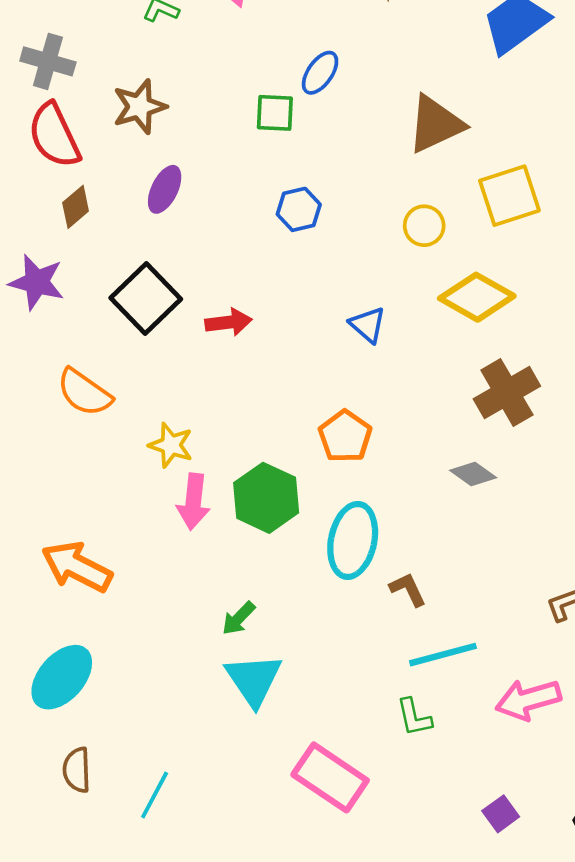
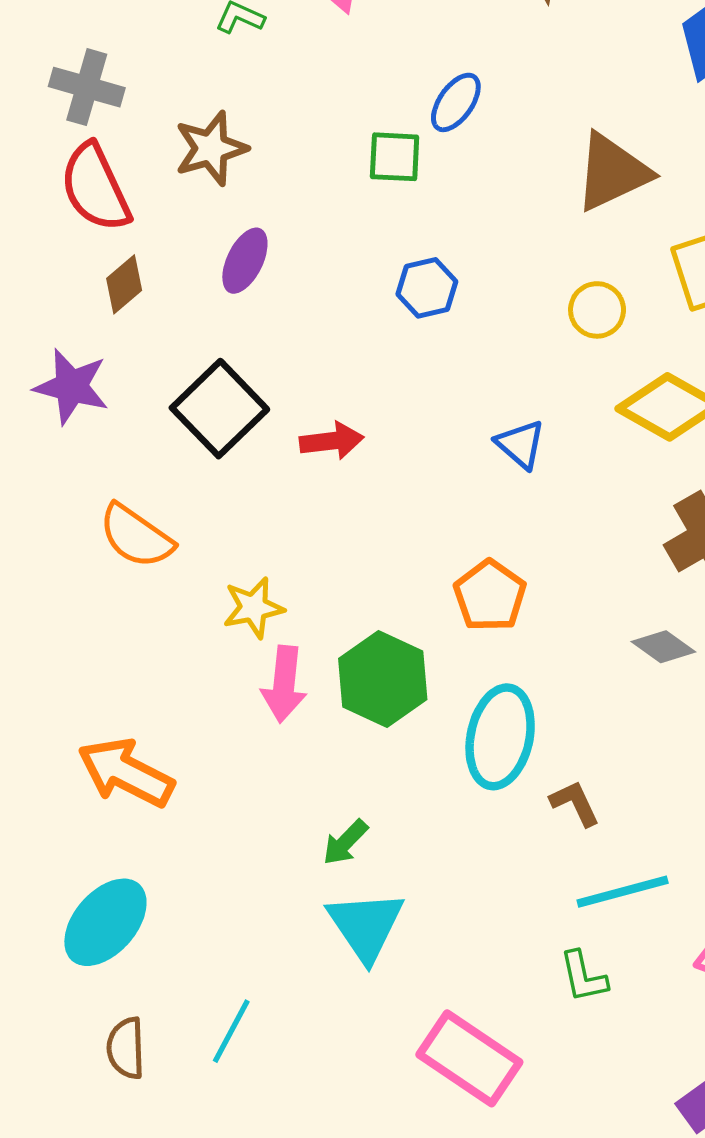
yellow star: (171, 445) -> (253, 608), turned -30
cyan line: (155, 795) -> (231, 1031), moved

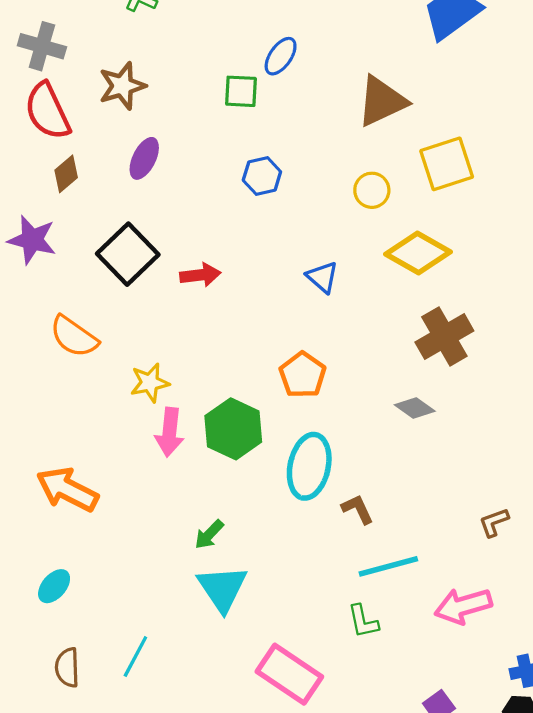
cyan ellipse: (105, 922) -> (54, 586), size x0.6

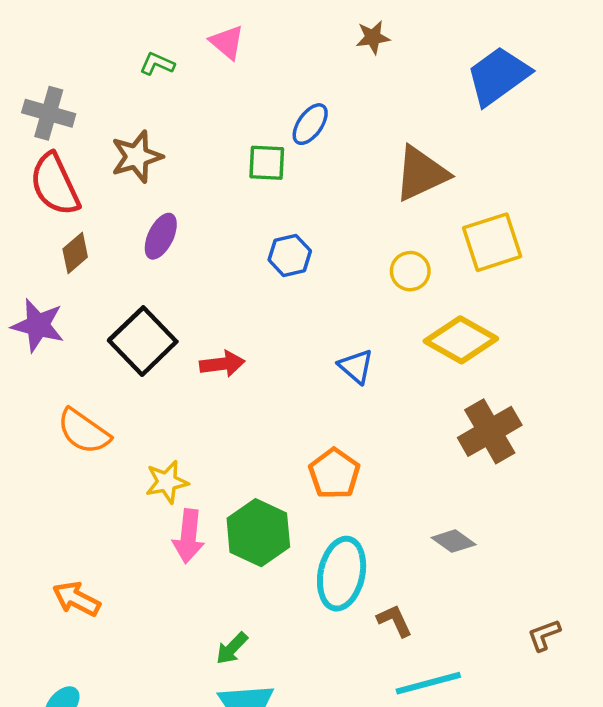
gray diamond: (415, 408) -> (454, 541), moved
orange arrow: (67, 489) -> (76, 599), size x0.7

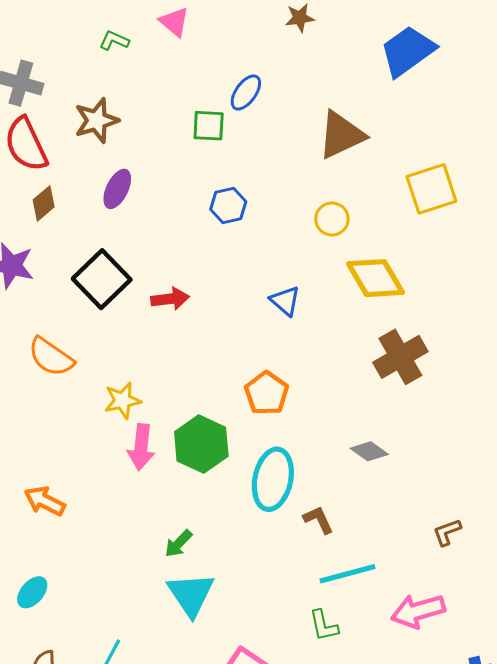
yellow square: (492, 242) -> (431, 189), moved
yellow diamond: (461, 340) -> (375, 278), turned 30

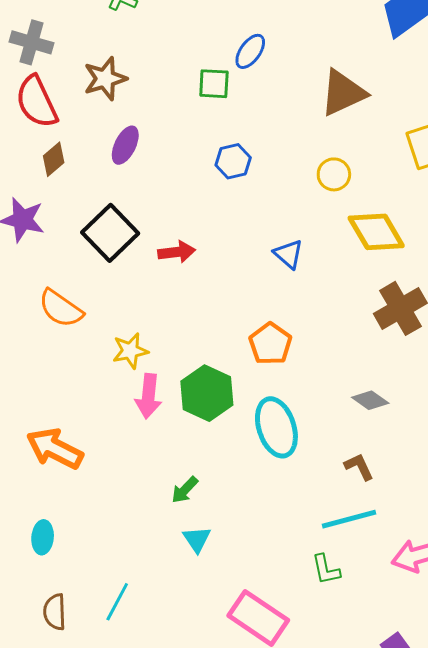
cyan ellipse: (273, 479) -> (276, 427), turned -30
orange arrow: (45, 501) -> (55, 449), size x1.4
brown L-shape: (318, 520) -> (359, 467), moved
cyan ellipse: (32, 592) -> (43, 537), turned -36
cyan triangle: (191, 594) -> (197, 539), size x0.6

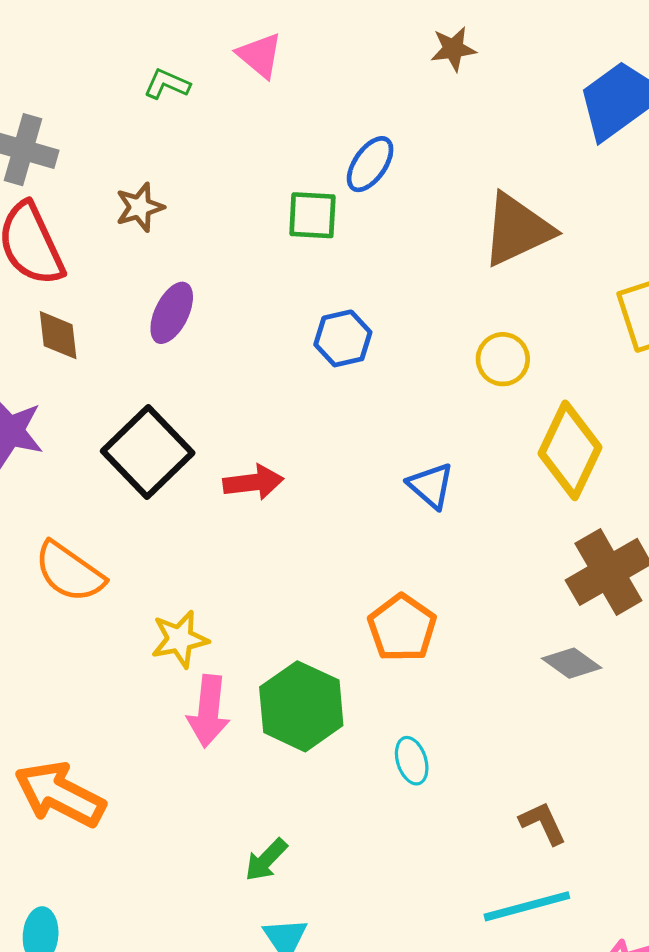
brown star: (105, 79) -> (140, 207), size x0.7
brown diamond: (54, 159) -> (58, 335), turned -56
yellow diamond: (376, 232) -> (570, 450), turned 56
gray diamond: (370, 400) -> (572, 663), moved
cyan ellipse: (276, 427) -> (412, 761), size x0.5

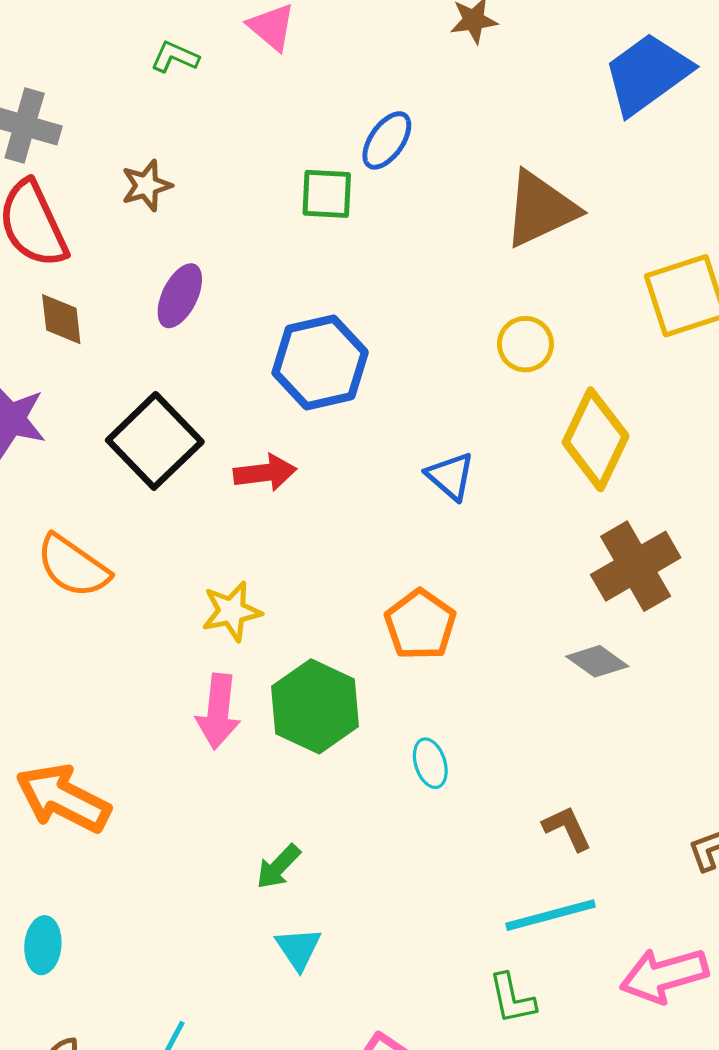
blue hexagon: (343, 338) -> (320, 362), moved, size x1.6
yellow star: (180, 639) -> (232, 611), moved

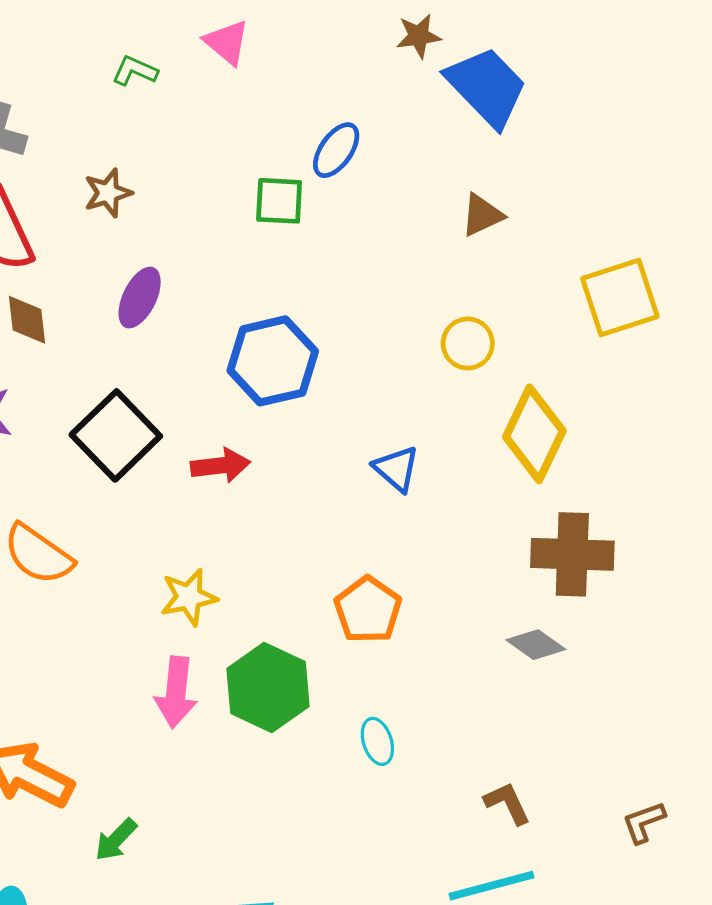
blue trapezoid: (647, 74) -> (487, 87), moved, turned 82
brown triangle: (540, 209) -> (482, 215), size x0.6
brown cross: (636, 566) -> (572, 554), turned 32
green arrow: (278, 867) -> (116, 840), moved

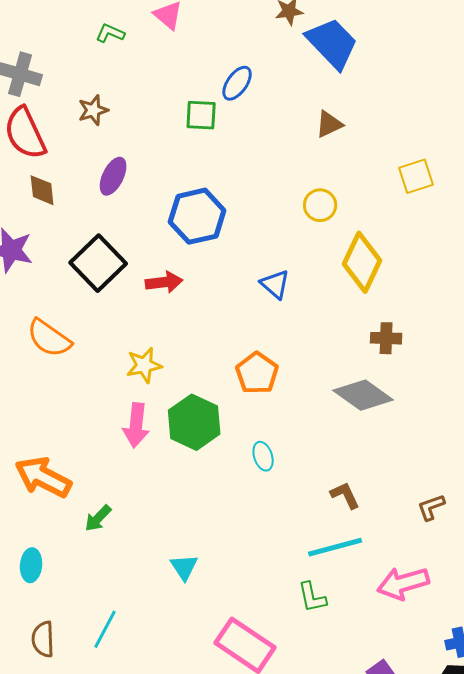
yellow square: (620, 298) -> (416, 176), size x0.7
brown cross: (572, 554) -> (386, 338), size x0.6
gray diamond: (536, 645) -> (363, 395), size x1.6

